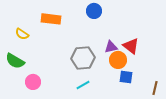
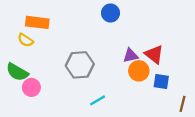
orange rectangle: (51, 19) -> (37, 22), moved
gray hexagon: (83, 58) -> (80, 65), moved
blue square: (126, 77) -> (161, 81), moved
pink circle: (33, 82) -> (31, 87), moved

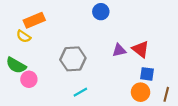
orange rectangle: (37, 22) -> (34, 20), turned -30
orange circle: (139, 71) -> (141, 92), moved
cyan line: (98, 100) -> (80, 92), moved

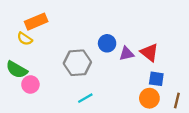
blue circle: (101, 12) -> (107, 43), moved

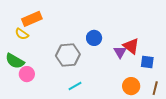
purple triangle: (127, 54) -> (120, 52), moved, turned -48
blue square: (156, 79) -> (147, 62), moved

